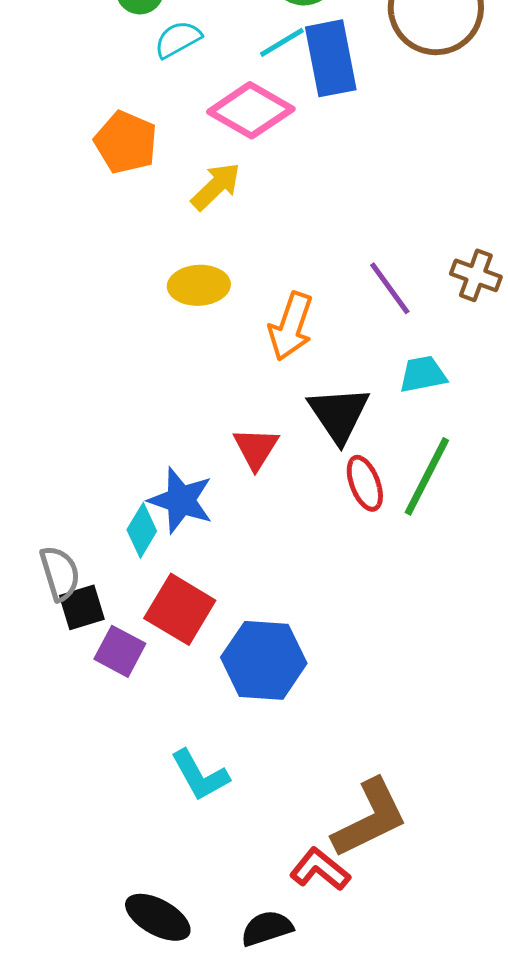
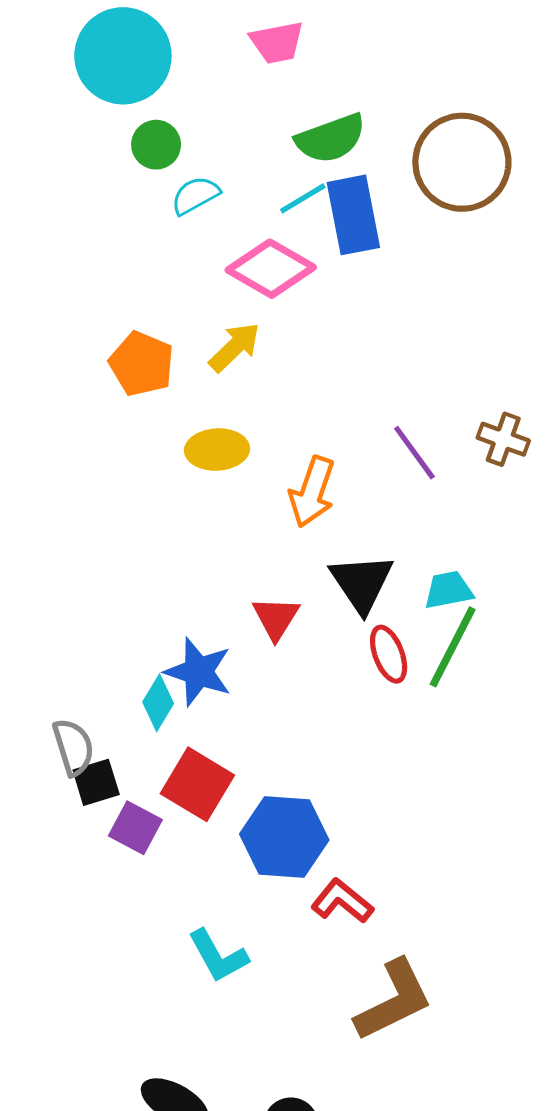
orange pentagon: (126, 142) -> (142, 364), moved
cyan trapezoid: (423, 374) -> (448, 590), moved
red L-shape: (320, 869) -> (342, 901), moved

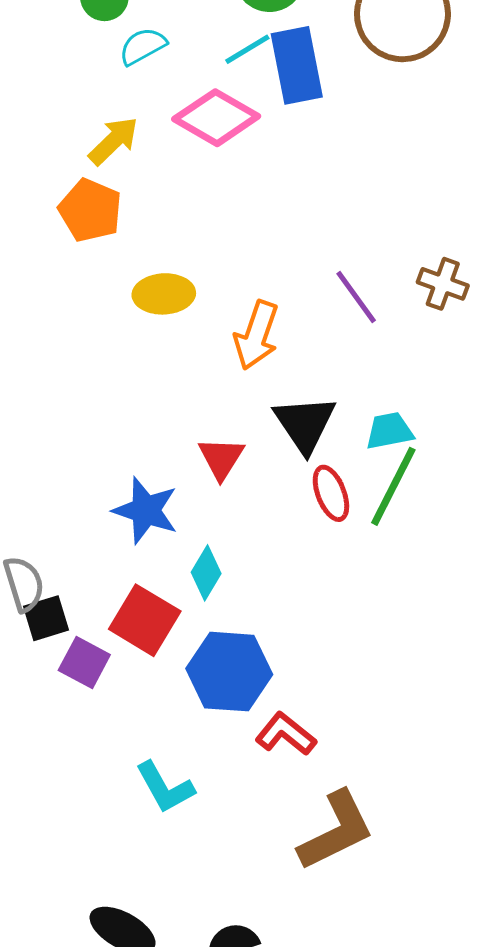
yellow arrow: (235, 347) -> (113, 141), moved
cyan diamond: (158, 703) -> (206, 573), moved

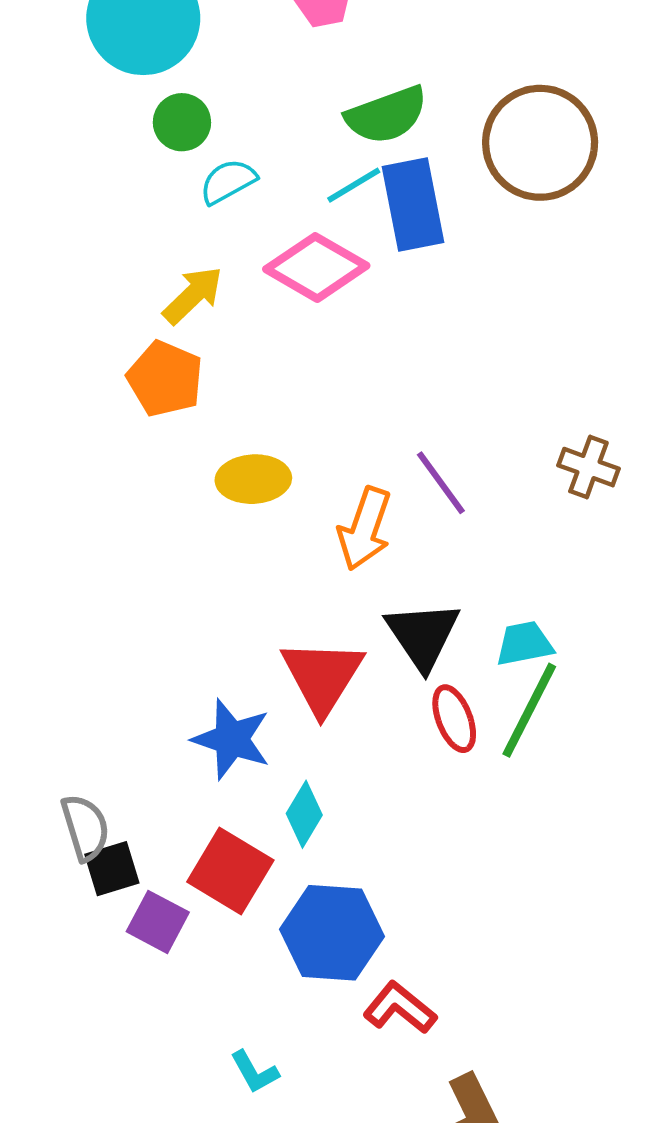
purple line: (356, 297) -> (441, 483), moved
red triangle: (221, 458) -> (322, 676), size x1.5
cyan L-shape: (165, 787) -> (255, 1072), size x0.7

